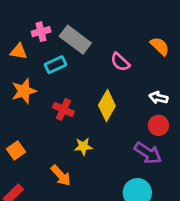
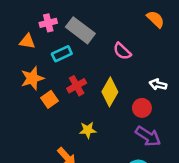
orange semicircle: (160, 46) -> (155, 19), moved
red cross: (63, 109) -> (77, 86), moved, turned 36
red circle: (158, 125) -> (142, 108), moved
orange square: (16, 150) -> (49, 99), moved

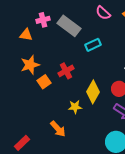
pink semicircle: (122, 51) -> (103, 13), moved
cyan rectangle: (62, 54) -> (93, 45), moved
yellow diamond: (110, 92) -> (93, 92), moved

